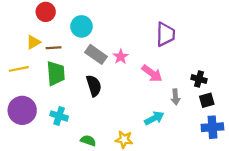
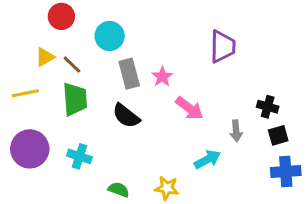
brown line: (54, 48) -> (72, 65), turned 48
gray rectangle: (96, 54) -> (129, 74), turned 40
pink arrow: (152, 73) -> (189, 108), moved
black semicircle: (94, 86) -> (126, 116), turned 145

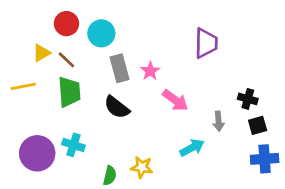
red circle: (61, 16) -> (66, 24), moved
purple circle: (30, 149) -> (37, 153), moved
yellow star: (167, 188) -> (142, 167), moved
green semicircle: (119, 190) -> (110, 176), turned 84

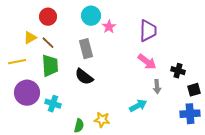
cyan circle: (101, 33) -> (91, 16), moved
pink star: (150, 71) -> (109, 27), moved
pink arrow: (175, 100) -> (147, 62), moved
black square: (258, 125) -> (194, 90), moved
purple circle: (37, 153) -> (27, 93), moved

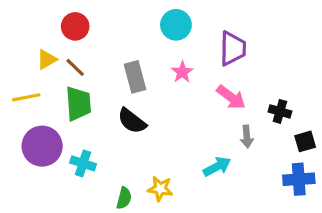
cyan circle: (91, 16) -> (176, 25), moved
pink star: (109, 27) -> (182, 72), moved

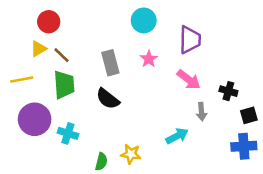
red circle: (75, 26) -> (49, 22), moved

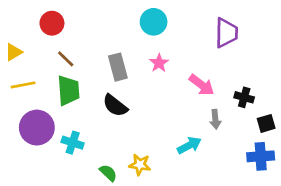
purple trapezoid: (190, 40) -> (226, 33), moved
yellow triangle: (38, 49) -> (13, 52), moved
green semicircle: (101, 162) -> (108, 173), turned -60

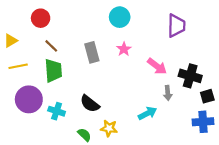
black cross: (244, 97) -> (190, 76), size x1.5
black semicircle: (115, 106) -> (90, 104), moved

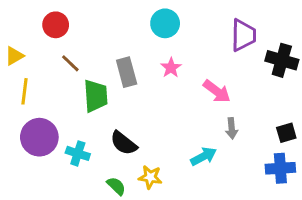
yellow line: (18, 66) -> (25, 91), turned -72
green trapezoid: (53, 71) -> (96, 96), moved
black cross: (190, 76) -> (282, 60), moved

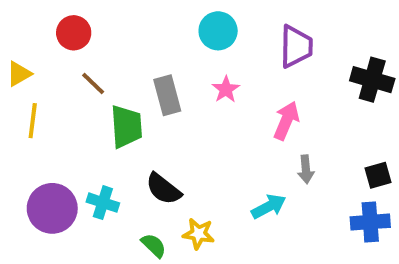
purple trapezoid: (243, 35) -> (296, 46), moved
pink arrow: (217, 91) -> (286, 121), turned -104
purple circle: (39, 137) -> (52, 208), moved

